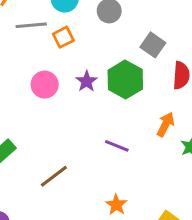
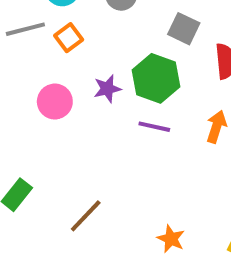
purple star: (87, 81) -> (107, 89), turned 30
purple line: (117, 146) -> (154, 127), moved

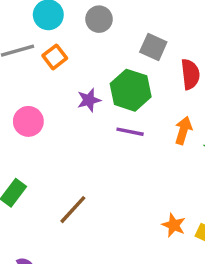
pink circle: (55, 102) -> (28, 121), moved
orange star: (171, 239) -> (174, 225), moved

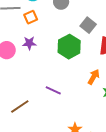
purple star: (89, 100) -> (29, 43), moved
purple line: (130, 132) -> (53, 90), moved

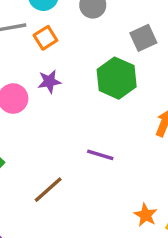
gray square: (88, 25) -> (143, 38), turned 35

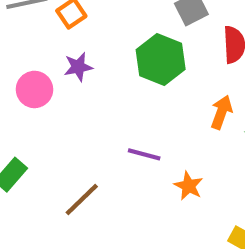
orange star: (146, 215) -> (189, 186), moved

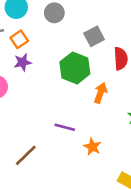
purple star: (78, 67) -> (23, 62), moved
orange arrow: (221, 112) -> (100, 93), moved

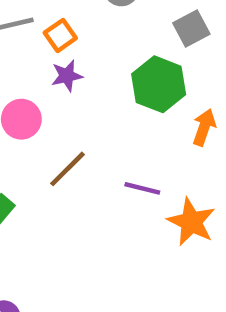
orange star: (92, 147) -> (191, 222), size x1.5
brown line: (26, 155) -> (67, 169), moved

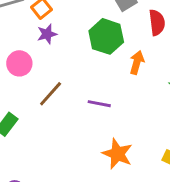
orange star: (191, 222) -> (117, 154), moved

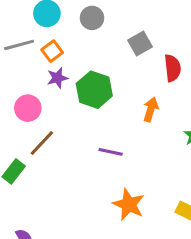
green hexagon: (106, 36) -> (94, 90), moved
brown line: (51, 94) -> (42, 143), moved

